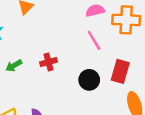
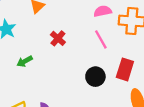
red cross: (48, 62) -> (58, 38), moved, turned -35

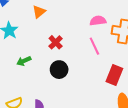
black circle: (95, 77) -> (59, 70), moved

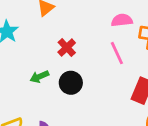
green arrow: (24, 61) -> (39, 77), moved

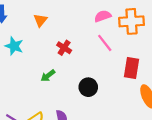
black circle: (71, 83) -> (88, 87), moved

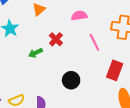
pink semicircle: (103, 16) -> (79, 16), moved
green arrow: (48, 76) -> (36, 53), moved

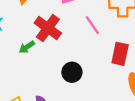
red cross: (56, 39) -> (48, 28), size x1.6

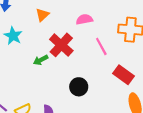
red rectangle: (120, 54) -> (124, 75), turned -72

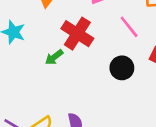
black circle: (79, 87) -> (122, 68), moved

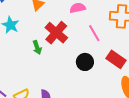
green arrow: (54, 57) -> (37, 47), turned -80

